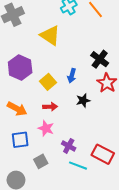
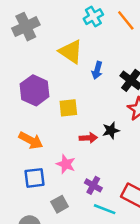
blue arrow: (72, 76) -> (97, 70), moved
yellow square: (48, 82) -> (68, 108), turned 35
red arrow: (50, 107) -> (88, 138), moved

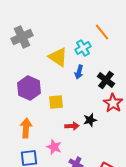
cyan cross: (93, 17) -> (83, 48), moved
orange arrow: (31, 140) -> (26, 128), turned -114

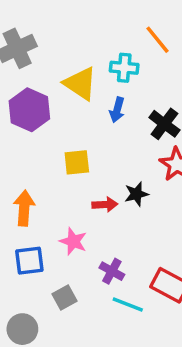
cyan cross: (83, 48) -> (124, 68), turned 35
purple hexagon: (29, 88) -> (29, 110), moved

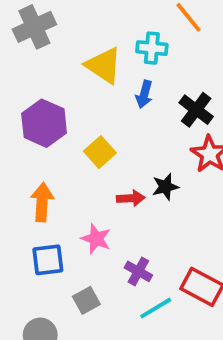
purple hexagon: (29, 110) -> (44, 123), moved
yellow square: (77, 162) -> (100, 152), turned -36
cyan line: (128, 305) -> (156, 308), turned -52

